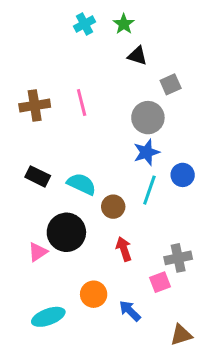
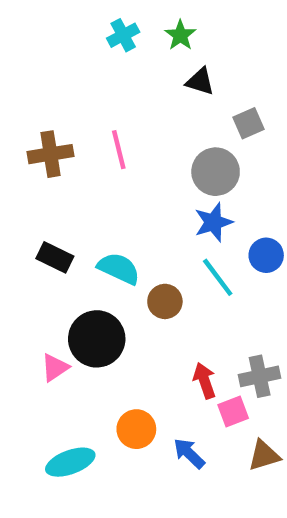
cyan line: (149, 190) -> (218, 277), turned -56
red arrow: (124, 249) -> (205, 381), moved
brown triangle: (181, 335) -> (264, 456), moved

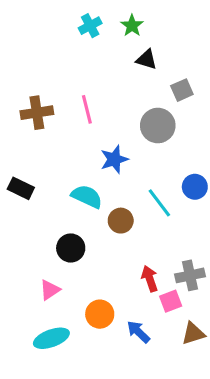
blue star: (213, 222) -> (114, 159), moved
black rectangle: (55, 257) -> (21, 188), moved
black circle: (97, 339) -> (71, 248), size x0.7
pink triangle: (55, 367) -> (50, 290), moved

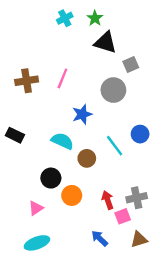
black triangle: (146, 59) -> (105, 43), size x1.5
pink line: (87, 109) -> (62, 78), turned 36
orange circle: (100, 314) -> (72, 195), moved

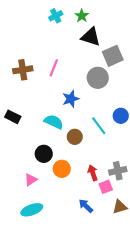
gray square: (131, 65) -> (113, 56), size x1.5

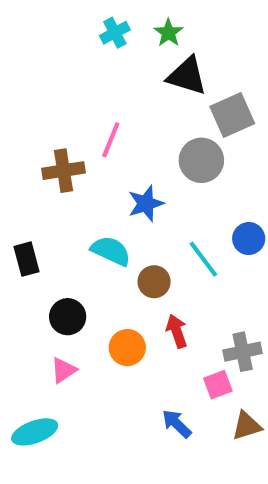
brown cross: (23, 70) -> (63, 171), moved
black rectangle: (13, 117) -> (26, 259), moved, turned 49
black circle: (44, 154) -> (68, 317), moved
red arrow: (93, 173) -> (177, 331), moved
cyan ellipse: (32, 210) -> (35, 432), moved

